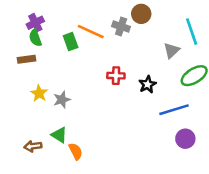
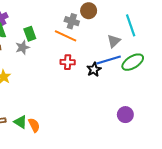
orange line: (91, 32) -> (66, 36), moved
gray star: (62, 100) -> (22, 47), moved
blue line: (174, 110) -> (109, 60), moved
green triangle: (59, 135) -> (20, 122), moved

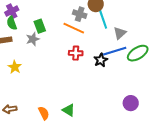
cyan line: (131, 25) -> (103, 18), moved
green triangle: (20, 122) -> (69, 110), moved

